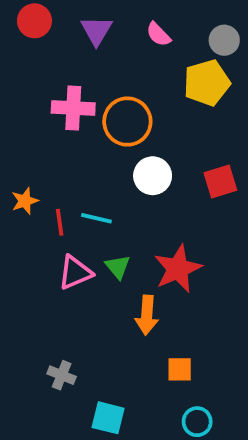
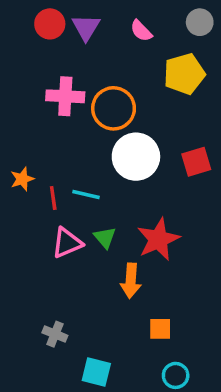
red circle: (34, 21) -> (50, 24), moved
gray circle: (224, 40) -> (200, 22), moved
white circle: (153, 176) -> (136, 157), size x1.4

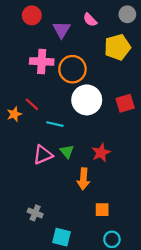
purple triangle: (86, 27) -> (61, 30), moved
red line: (53, 198) -> (32, 104), moved, turned -40
red star: (158, 239) -> (101, 153), size x0.7

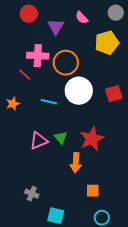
red line: (32, 104) -> (25, 75), moved
cyan line: (55, 124) -> (49, 102), moved
red star: (101, 153) -> (92, 139), size x1.4

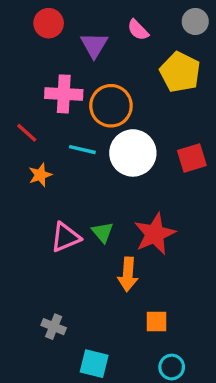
yellow pentagon: (107, 43) -> (180, 72), turned -30
red line: (25, 75) -> (27, 133), moved
cyan line: (49, 102) -> (82, 150), moved
orange star: (13, 104) -> (40, 175), moved

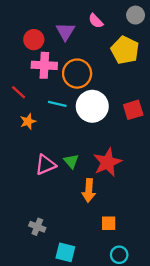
red circle: (49, 23) -> (34, 40), moved

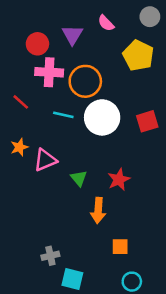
orange star: (28, 121) -> (19, 147), moved
red star: (107, 162) -> (119, 179), size x0.7
pink triangle: (45, 165) -> (45, 160), moved
gray cross: (37, 227) -> (50, 256), moved, turned -35

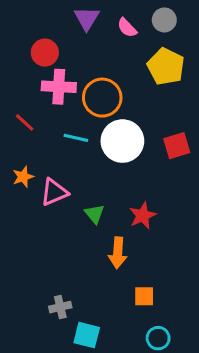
gray circle: (150, 17) -> (164, 20), moved
purple triangle: (72, 35) -> (87, 18), moved

